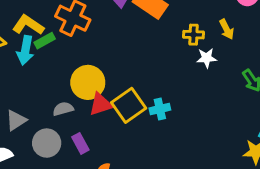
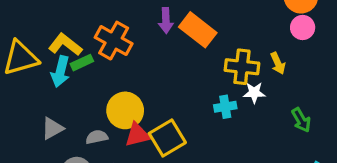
yellow cross: (193, 35) -> (242, 67), size x1.5
cyan cross: (160, 109) -> (225, 107), moved
gray triangle: (16, 120) -> (52, 128), moved

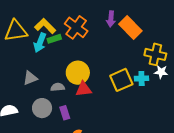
yellow square: (167, 138) -> (121, 80), moved

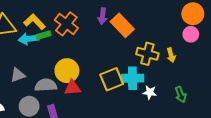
cyan arrow: (40, 43) -> (29, 39), turned 60
white star: (161, 72) -> (150, 92), moved
cyan cross: (142, 78) -> (132, 78), size x1.5
gray semicircle: (58, 87) -> (46, 85), size x1.5

